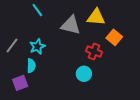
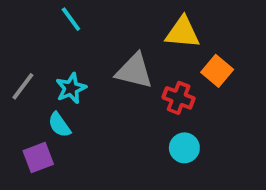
gray triangle: (71, 25) -> (134, 71), moved
cyan semicircle: (31, 66) -> (59, 125), turned 144
cyan circle: (84, 74) -> (184, 148), moved

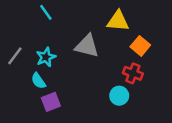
red cross: (179, 98) -> (133, 73), moved
purple square: (38, 157) -> (51, 102), moved

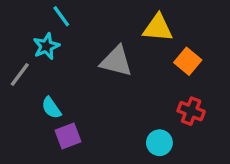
cyan star: (46, 57) -> (46, 46), moved
red cross: (133, 73) -> (191, 111), moved
cyan circle: (119, 96) -> (159, 143), moved

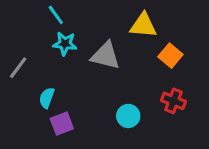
cyan star: (46, 46) -> (65, 44), moved, turned 30
cyan semicircle: (51, 108) -> (47, 98), turned 55
cyan circle: (159, 143) -> (128, 116), moved

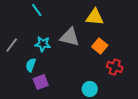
cyan star: (65, 44) -> (43, 44), moved
orange square: (170, 56) -> (100, 46), moved
cyan circle: (128, 116) -> (90, 89), moved

